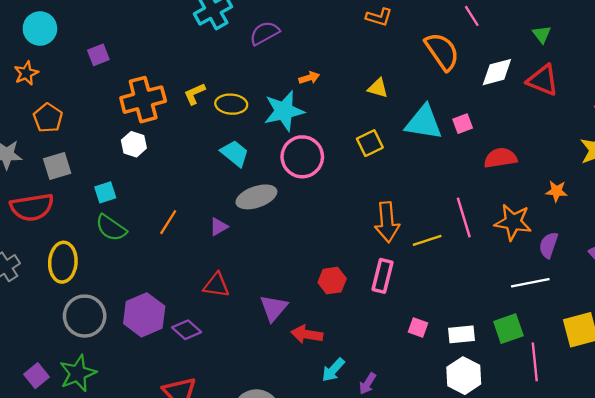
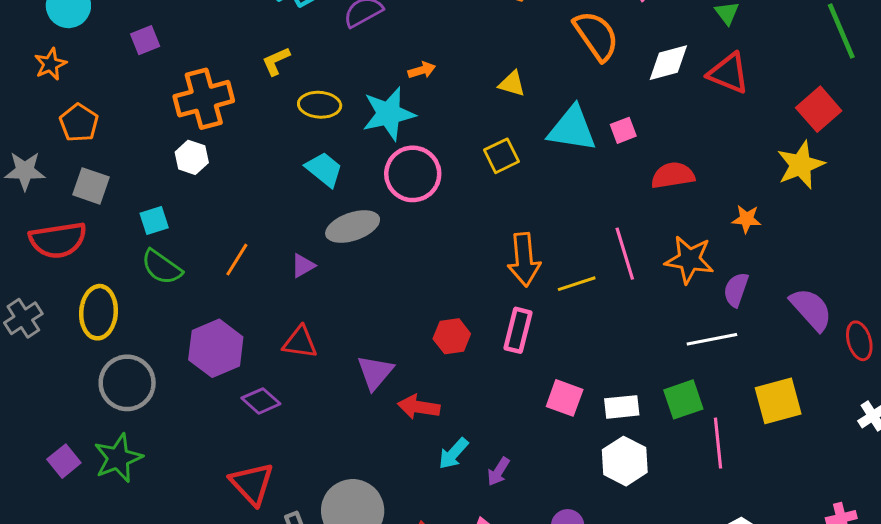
yellow L-shape: (195, 94) -> (276, 61), moved
gray square: (57, 166) -> (91, 186), turned 36
purple hexagon: (144, 315) -> (216, 348), moved
pink square: (418, 327) -> (565, 398), size x1.4

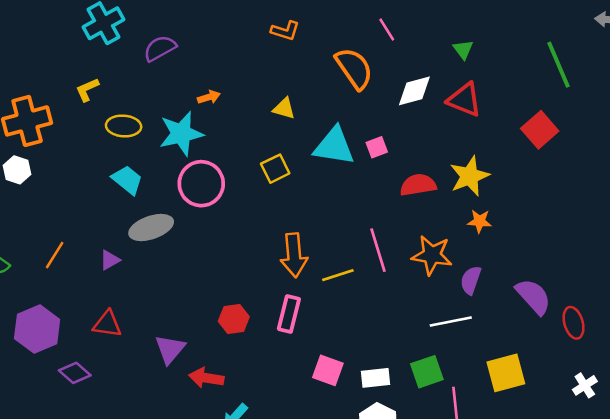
yellow star: (801, 165) -> (469, 176), moved

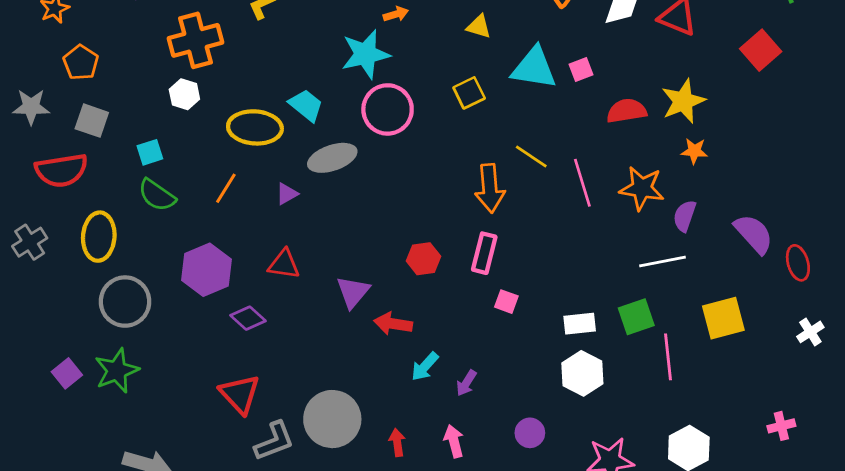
yellow ellipse: (124, 126) -> (255, 127), moved, size x1.4
yellow line: (338, 275) -> (531, 156), moved, turned 52
pink square: (328, 370) -> (506, 302), moved, size x0.7

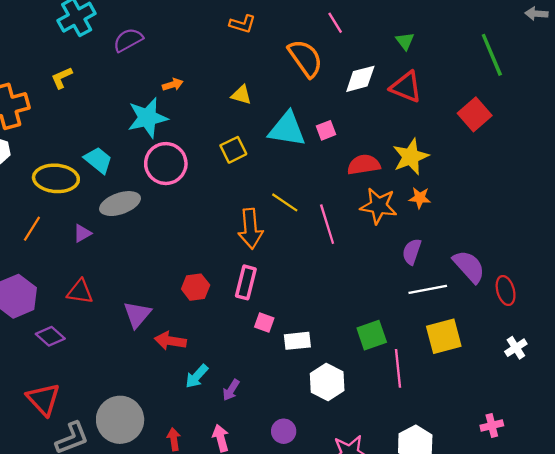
orange star: (642, 188) -> (379, 206), moved
white line: (663, 261) -> (428, 289), moved
white rectangle: (580, 324) -> (297, 341), moved

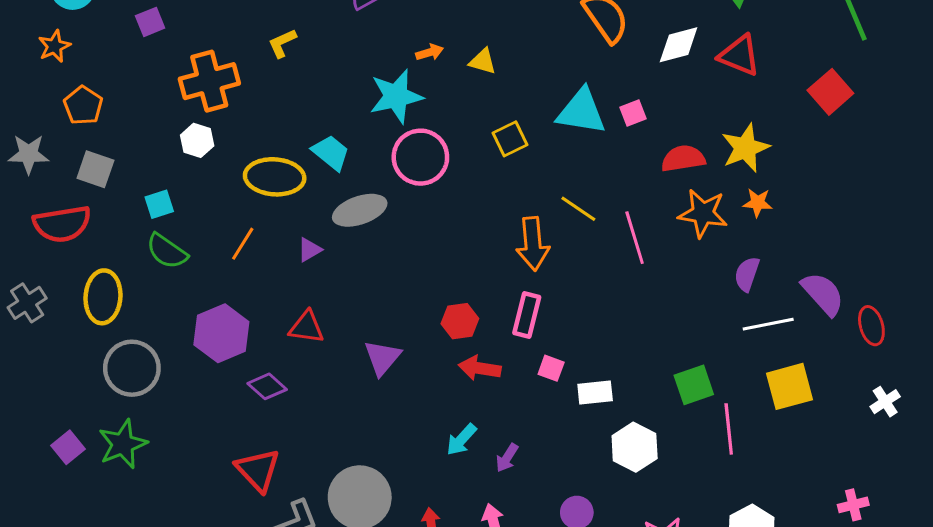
yellow triangle: (241, 95) -> (483, 61), moved
red arrow: (170, 341) -> (480, 368), moved

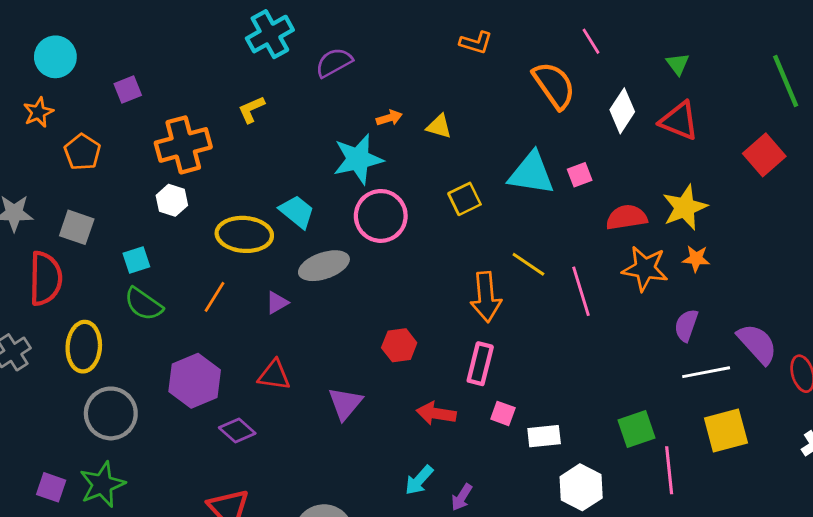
white diamond: (679, 45) -> (622, 111), turned -42
orange pentagon: (83, 105) -> (82, 152), moved
red semicircle: (62, 224) -> (45, 278), turned -80
red hexagon: (460, 321) -> (399, 345), moved
purple square: (68, 447) -> (51, 487), turned -32

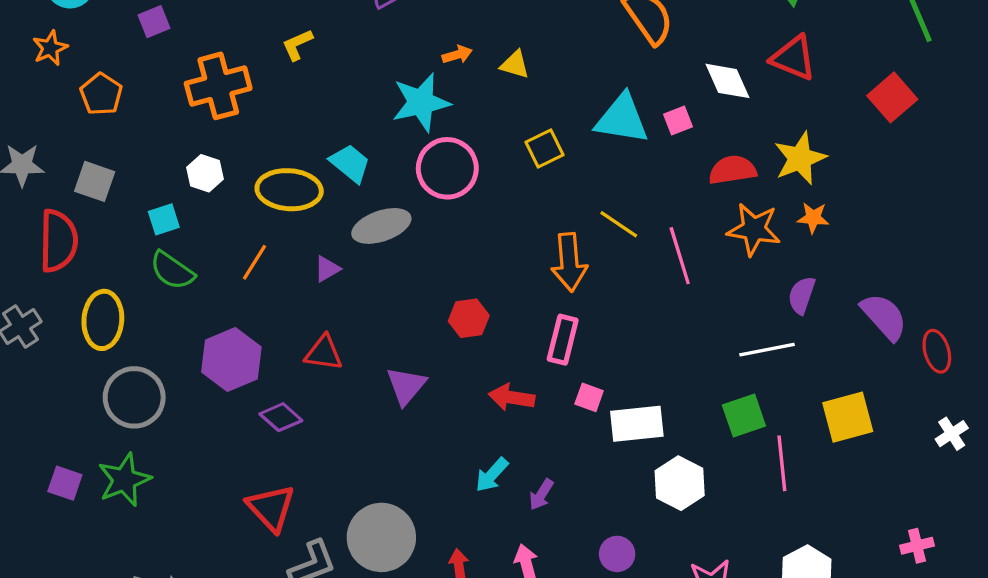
white diamond: (622, 111) -> (727, 81), moved, turned -57
white hexagon: (172, 200) -> (205, 173), moved
white line: (706, 372) -> (767, 350), moved
white rectangle: (544, 436) -> (637, 424), size x1.4

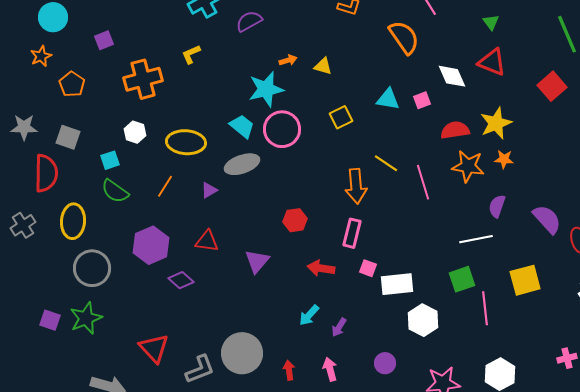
cyan triangle: (622, 119) -> (388, 99), size x0.7
cyan trapezoid: (350, 163) -> (242, 126), moved
red triangle: (271, 508) -> (154, 348), moved

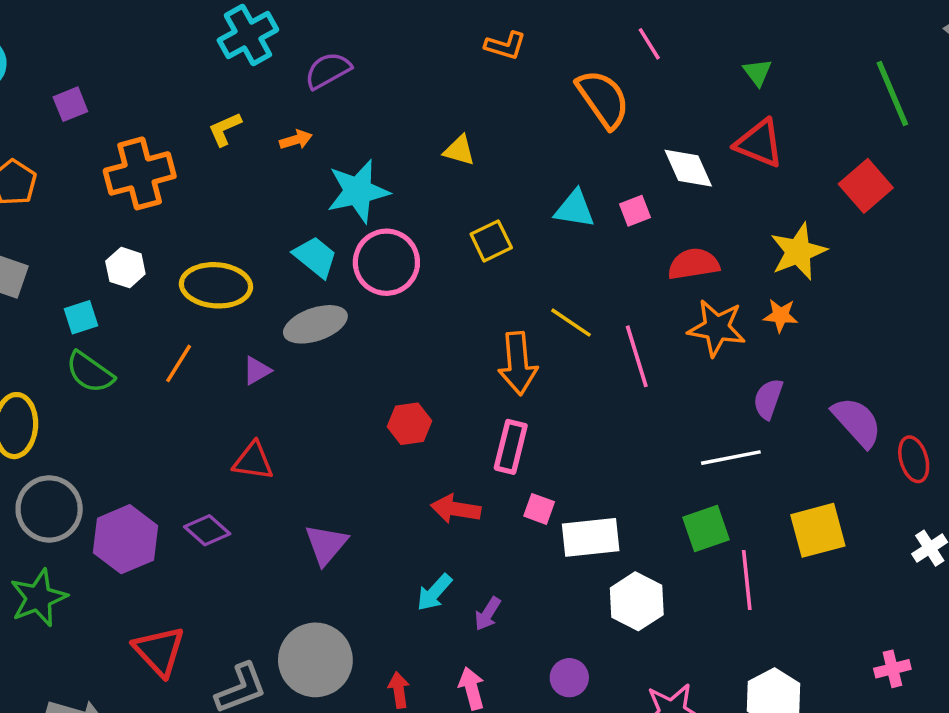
orange arrow: (288, 60) -> (296, 140), moved
yellow star: (496, 123) -> (798, 252), moved
purple hexagon: (151, 245) -> (125, 539), moved
purple triangle: (257, 261) -> (326, 544), moved

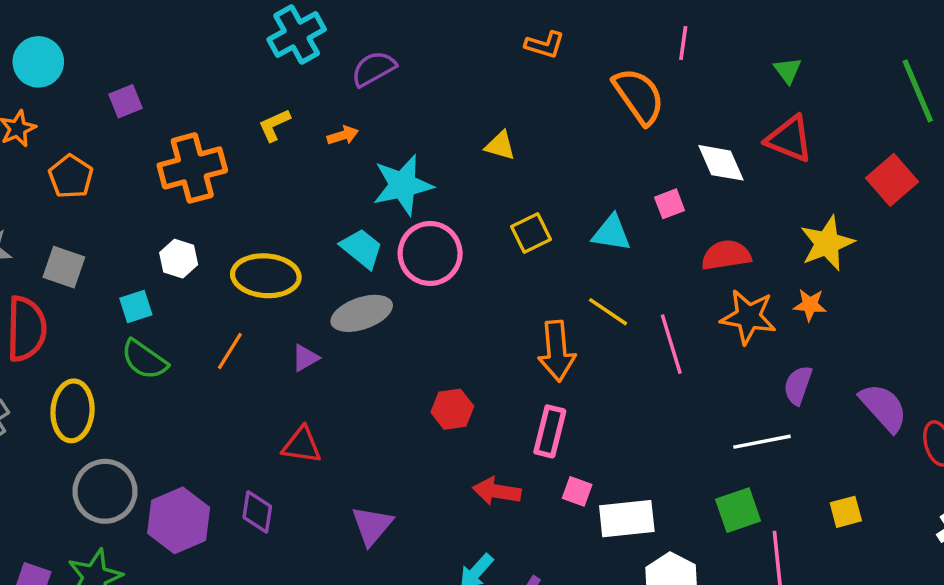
pink line: (649, 44) -> (683, 43), turned 40
cyan triangle: (575, 209) -> (611, 233), moved
purple diamond: (207, 530) -> (257, 512), turned 57
yellow square: (818, 530) -> (846, 512), size x0.6

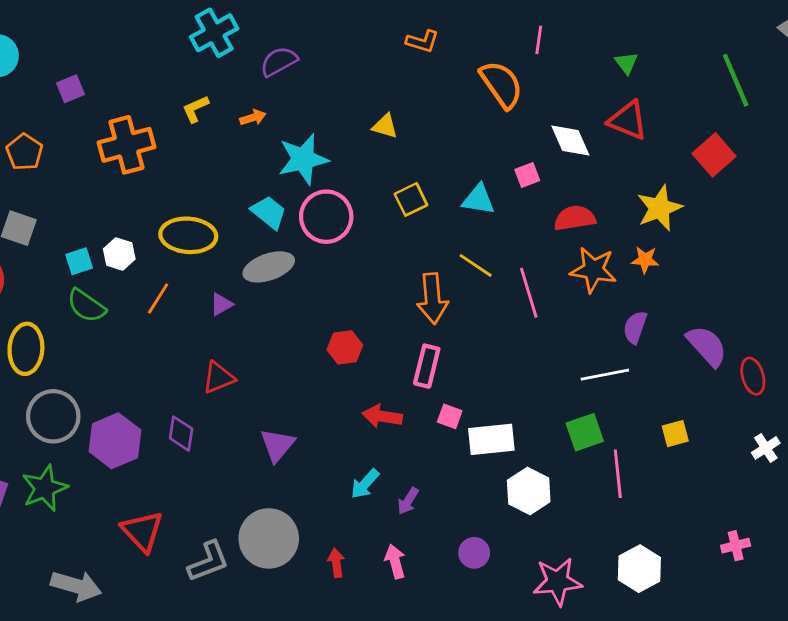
white hexagon: (179, 259) -> (119, 254), moved
red triangle: (302, 445) -> (218, 378), turned -30

